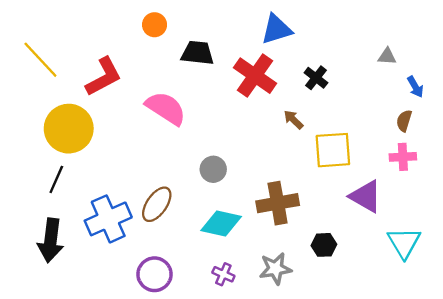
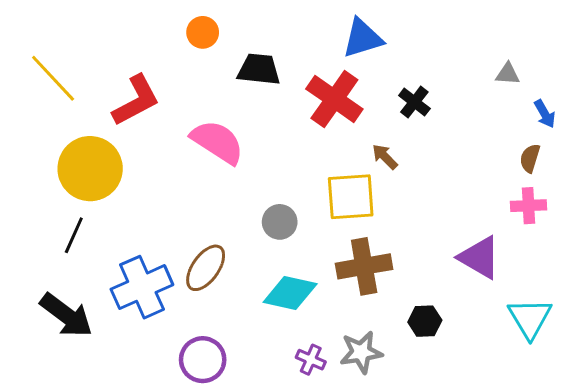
yellow square: (333, 150) -> (351, 197), moved
black arrow: (51, 240) -> (66, 315), turned -60
purple cross: (223, 274) -> (311, 360), moved

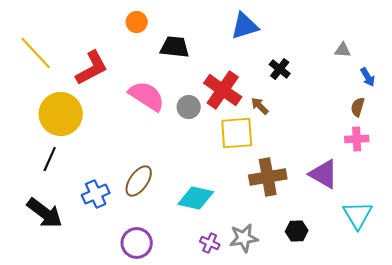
red cross: (334, 99) -> (223, 90), moved
gray circle: (280, 222) -> (189, 107), moved
brown cross: (364, 266) -> (268, 177), moved
blue cross: (142, 287) -> (96, 194), size x0.7
black hexagon: (425, 321) -> (297, 231), moved

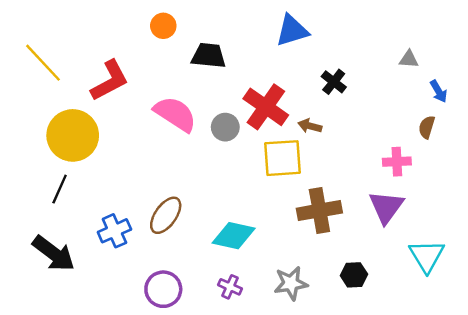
brown arrow: (260, 106) -> (310, 126), turned -30
pink cross: (357, 139) -> (397, 162), moved
purple triangle: (324, 174) -> (386, 207), turned 36
purple cross: (210, 243) -> (230, 287), moved

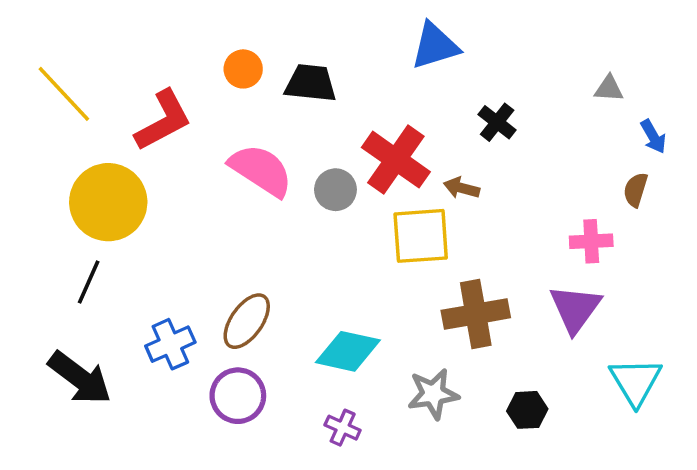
orange circle: (163, 26) -> (243, 69), moved
gray star: (291, 283) -> (433, 394), moved
purple circle: (163, 289) -> (238, 396), moved

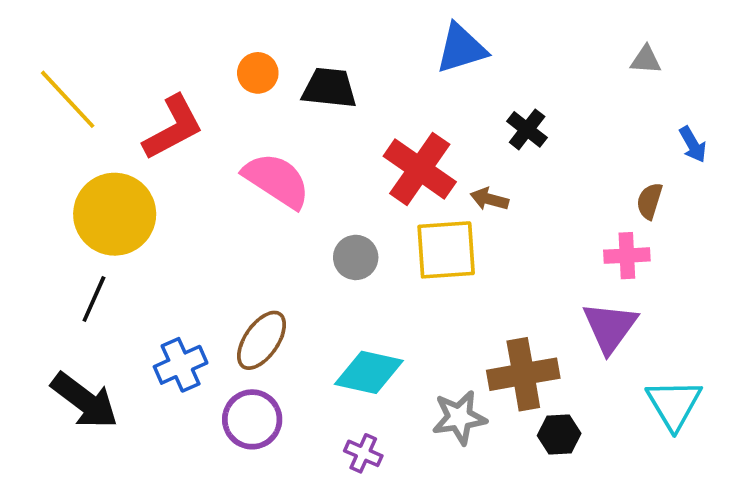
gray triangle: (609, 89) -> (646, 60), moved
gray circle: (335, 190) -> (356, 257), moved
brown semicircle: (636, 190) -> (649, 201), moved
brown cross: (476, 314) -> (523, 374), moved

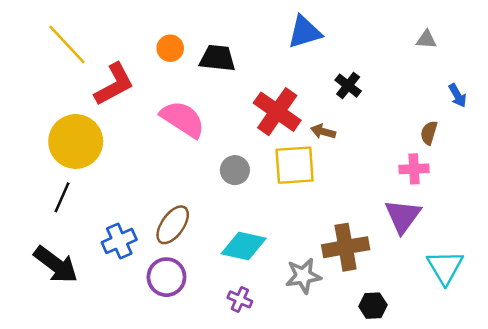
yellow line: (68, 99) -> (67, 44), moved
black hexagon: (559, 434) -> (373, 306), moved

